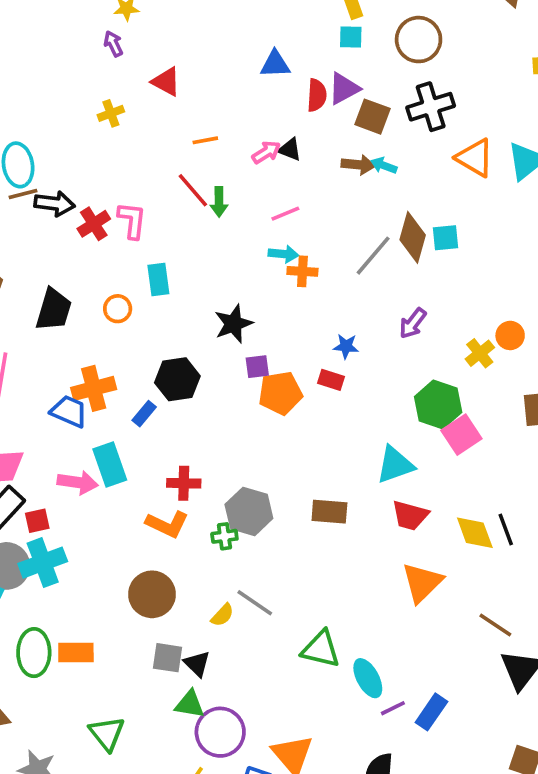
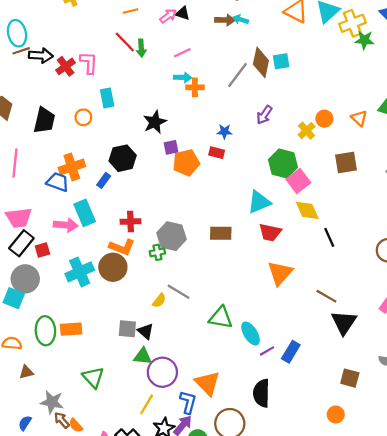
yellow diamond: (475, 533) -> (307, 210), moved
cyan cross: (43, 563) -> (80, 272), moved
brown circle: (152, 594) -> (113, 267), moved

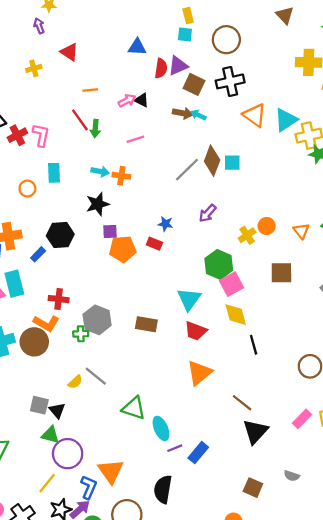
cyan arrow: (183, 77) -> (100, 171), moved
orange cross: (195, 87) -> (121, 176), moved
cyan triangle: (259, 202) -> (189, 299), turned -40

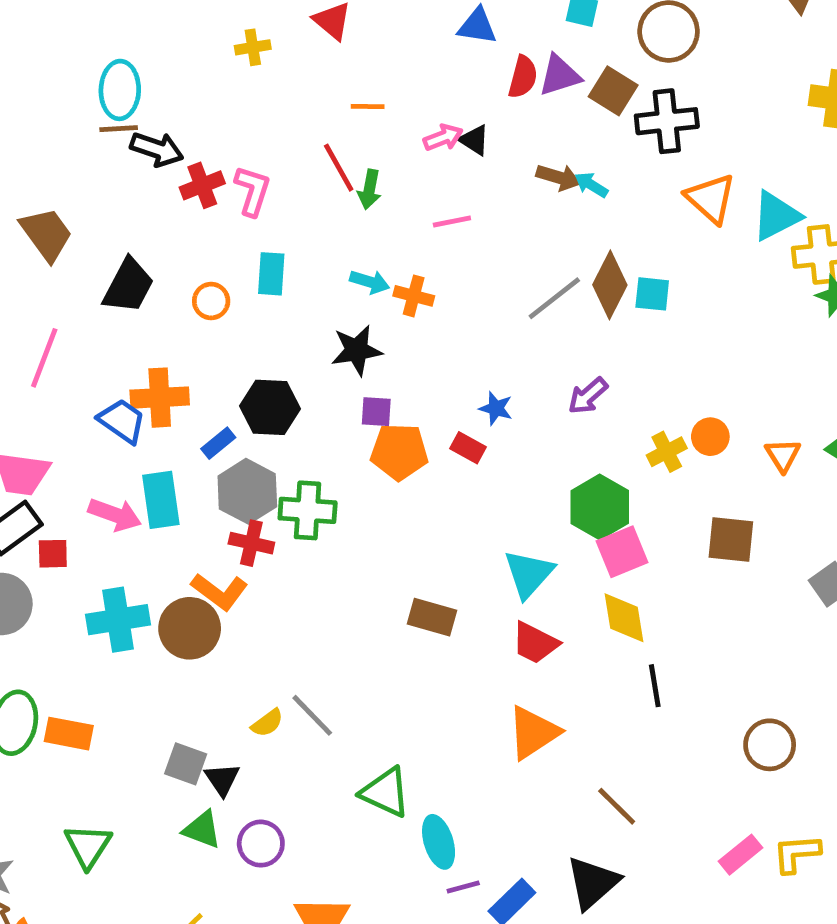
brown square: (194, 84) -> (613, 91), moved
gray hexagon: (97, 320) -> (247, 491), moved
green cross: (81, 334) -> (308, 510), moved, size x1.6
black triangle: (255, 431) -> (593, 883), moved
purple circle: (68, 454) -> (261, 844), moved, size x0.7

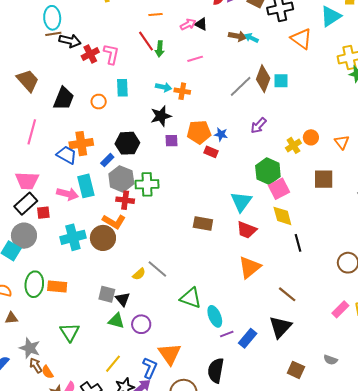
cyan triangle: (776, 216) -> (331, 16), moved
orange pentagon: (399, 452) -> (199, 132), moved

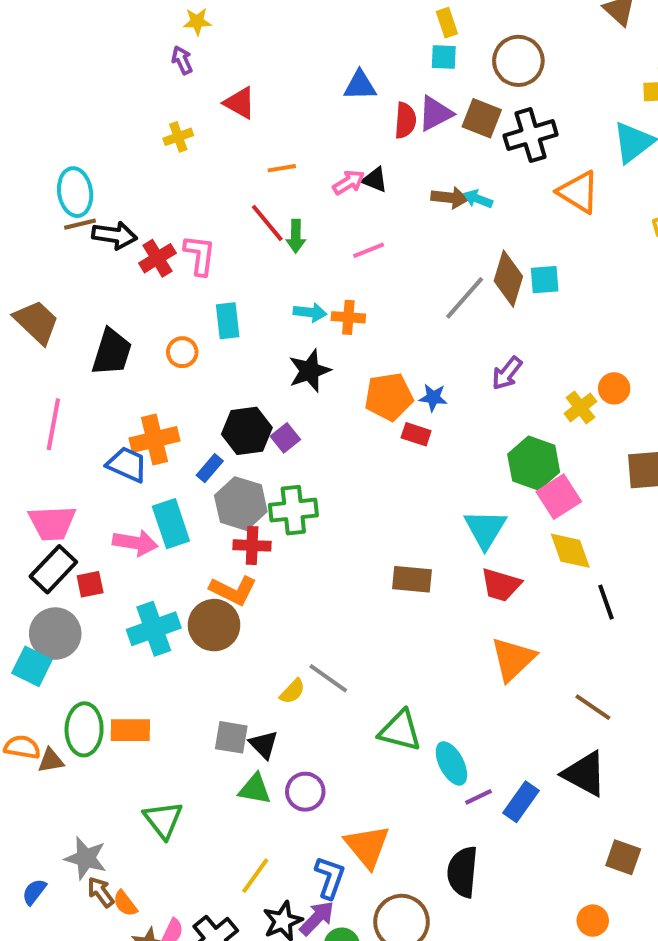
purple square: (172, 141) -> (285, 438), moved, turned -32
brown triangle: (11, 318) -> (51, 761), moved
black triangle: (280, 327) -> (585, 774), turned -40

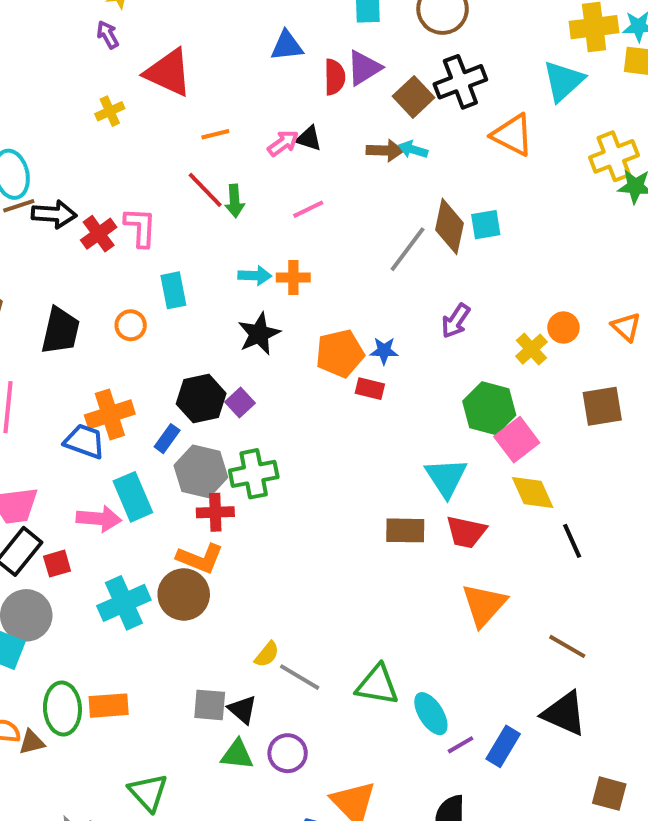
red triangle: (240, 103) -> (168, 73), size x1.5
brown square: (482, 118) -> (414, 97), moved, turned 30
brown rectangle: (412, 579) -> (405, 530), moved
gray line: (328, 678) -> (300, 677), moved

